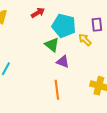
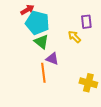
cyan pentagon: (64, 26) -> (37, 23), moved
orange line: (57, 90) -> (43, 73), moved

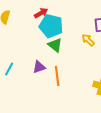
purple triangle: (52, 59) -> (39, 67), moved, turned -40

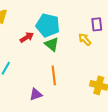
red arrow: (41, 13) -> (27, 37), moved
purple triangle: (39, 67) -> (36, 94), moved

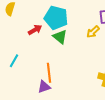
yellow arrow: (85, 39) -> (93, 32), turned -88
orange line: (54, 75) -> (49, 73), moved

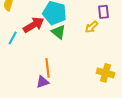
red arrow: (35, 30) -> (34, 25), size x1.5
cyan line: (14, 61) -> (13, 38), moved

